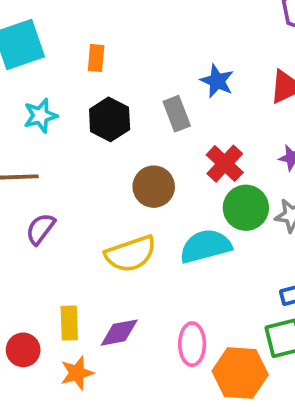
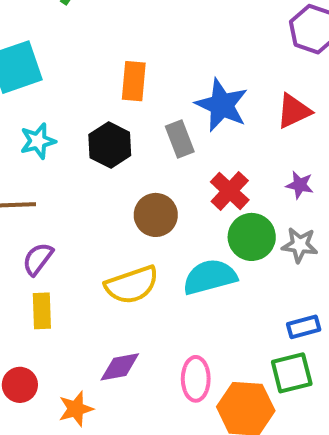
orange rectangle: (96, 58) -> (134, 81), moved, size x1.4
blue star: (217, 81) -> (222, 105), size x1.5
yellow rectangle: (69, 323) -> (42, 311), moved

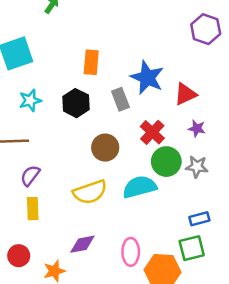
red triangle: (294, 111) -> (185, 94), moved

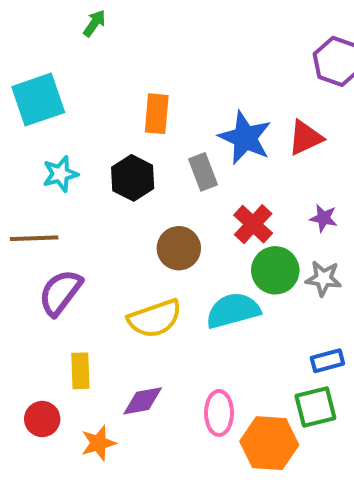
red triangle: (185, 94) -> (305, 138), moved
purple semicircle: (30, 176) -> (60, 292), size x1.4
yellow rectangle: (33, 209) -> (80, 371), moved

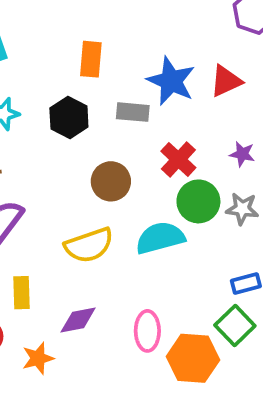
gray rectangle: (203, 172) -> (133, 112), turned -64
green square: (315, 407) -> (235, 325), turned -30

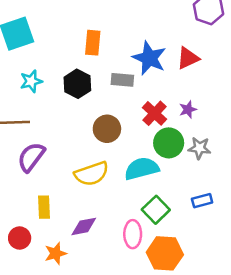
purple star: (242, 154) -> (188, 109), moved, turned -30
green square: (235, 325) -> (156, 210), moved

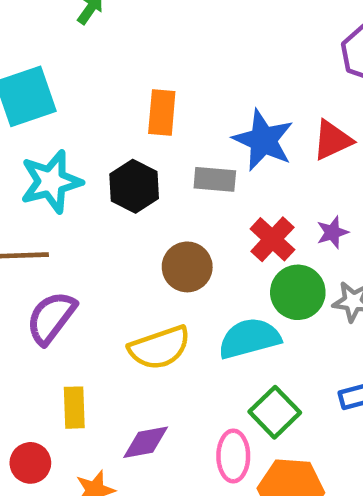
cyan star: (31, 81) -> (51, 182), size x1.5

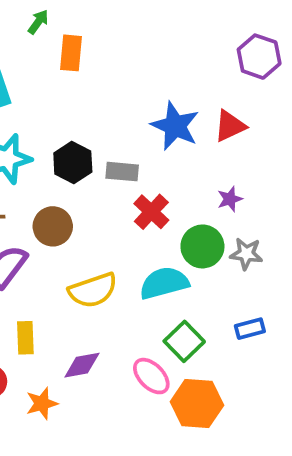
orange rectangle: (162, 112) -> (71, 53), moved
gray rectangle: (215, 179) -> (122, 172), moved
red cross: (272, 239) -> (151, 212), moved
brown circle: (187, 267) -> (53, 226), moved
pink ellipse: (233, 456) -> (151, 376), turned -45

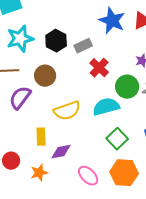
gray rectangle: (122, 172) -> (83, 46), turned -30
yellow rectangle: (25, 338) -> (41, 137), moved
pink ellipse: (151, 376) -> (88, 176), moved

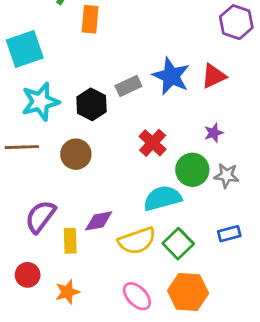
gray rectangle: (83, 46) -> (128, 86), moved
purple semicircle: (20, 98) -> (40, 217), moved
yellow semicircle: (67, 111) -> (137, 241), moved
purple diamond: (61, 152) -> (99, 221), moved

